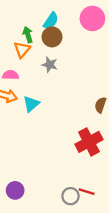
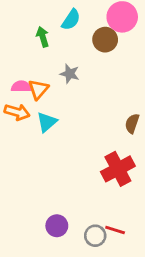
brown circle: (52, 37) -> (105, 40), moved
orange triangle: (22, 50) -> (38, 89), moved
purple circle: (15, 190) -> (57, 226), moved

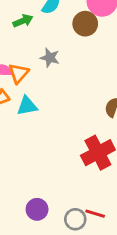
green arrow: (43, 37) -> (23, 21), turned 84
cyan triangle: (47, 122) -> (27, 106), turned 30

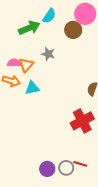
green arrow: (23, 21) -> (29, 28), size x1.5
purple circle: (37, 209) -> (47, 169), moved

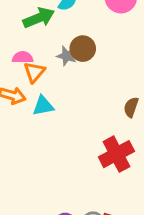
brown circle: (73, 30) -> (83, 49), moved
pink semicircle: (14, 63) -> (23, 57), moved

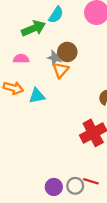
orange triangle: (34, 72) -> (61, 70), moved

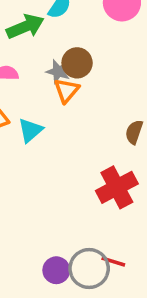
cyan triangle: (37, 96) -> (30, 130), turned -30
gray circle: (75, 186) -> (89, 269), size x1.5

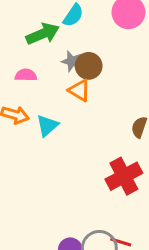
gray star: (58, 71) -> (72, 61), moved
orange triangle: (67, 91) -> (79, 90), turned -40

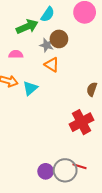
brown circle: (89, 66) -> (59, 39), moved

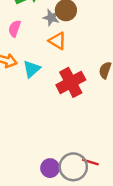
pink semicircle: (16, 54) -> (15, 29), turned -72
red cross: (82, 122) -> (71, 82), moved

